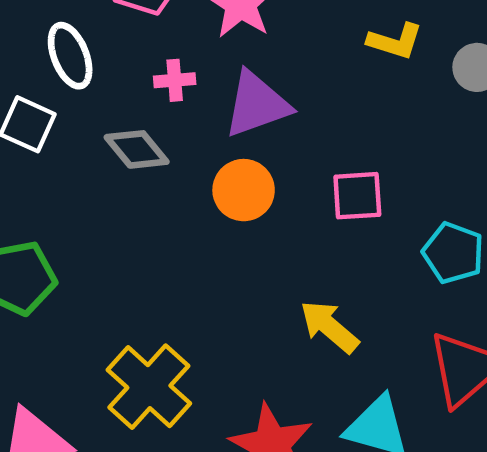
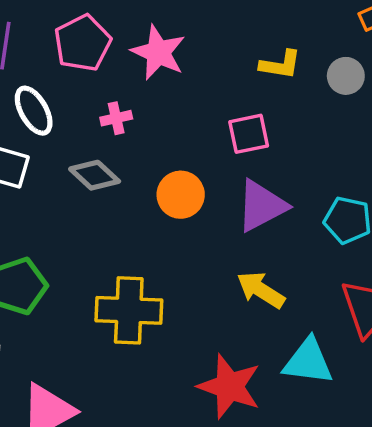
purple triangle: (257, 104) -> (262, 206), moved
pink square: (357, 196) -> (249, 134), moved
yellow cross: (149, 387) -> (129, 310), moved, turned -32

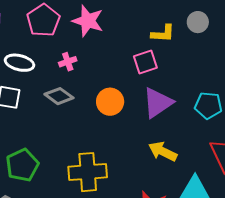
yellow L-shape: (280, 65) -> (163, 33), moved
white ellipse: (34, 111) -> (19, 63), turned -40

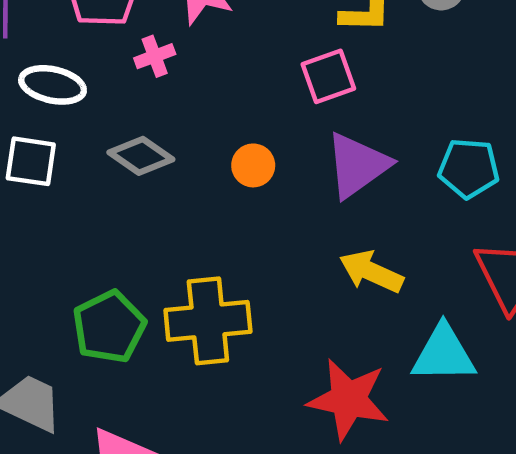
pink cross: (68, 62) -> (155, 56), moved
orange circle: (110, 102) -> (253, 165), size x0.7
green pentagon: (22, 165) -> (109, 327), moved

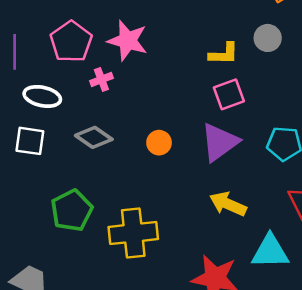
pink square: (328, 76) -> (229, 94), moved
green pentagon: (109, 327) -> (72, 210), moved

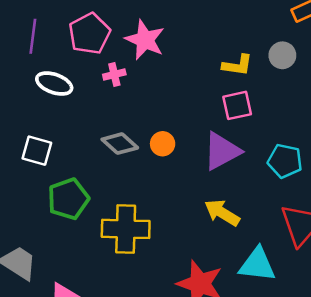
gray diamond: (94, 137) -> (120, 144), moved
white square: (30, 141) -> (37, 151), moved

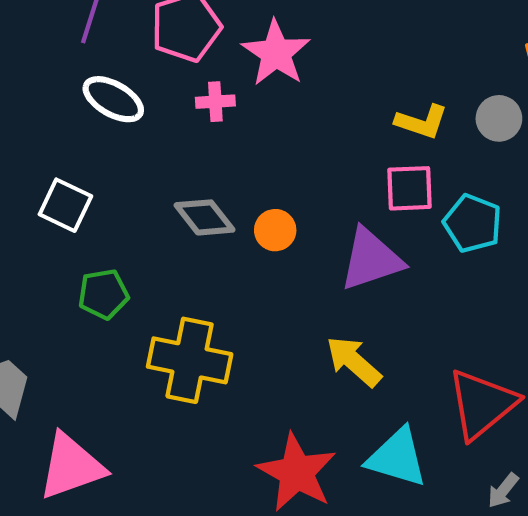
cyan pentagon: (285, 161) -> (473, 223), moved
green pentagon: (68, 199) -> (103, 294), size x0.7

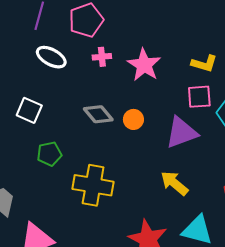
pink star: (276, 53) -> (144, 65), moved

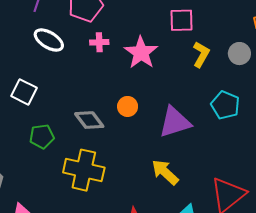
yellow L-shape: (204, 64) -> (201, 54), turned -80
pink square: (199, 97) -> (182, 20), moved
gray diamond: (98, 114) -> (89, 120), moved

